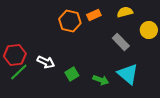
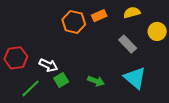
green line: (19, 72) -> (31, 88), moved
green square: (72, 74) -> (61, 80), moved
green arrow: (101, 80) -> (96, 81), moved

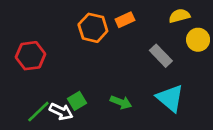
yellow semicircle: (132, 12) -> (179, 16), moved
red hexagon: (16, 58) -> (31, 56), moved
white arrow: (48, 65) -> (61, 112), moved

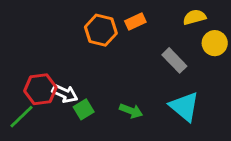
red hexagon: (31, 56) -> (40, 89), moved
green line: (38, 112) -> (22, 117), moved
white arrow: (61, 112) -> (65, 94), moved

